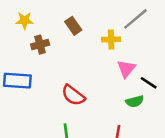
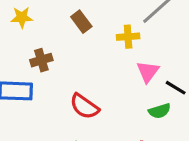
brown cross: (40, 45) -> (41, 60), moved

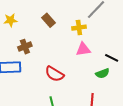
pink triangle: (148, 72) -> (83, 49), moved, turned 49

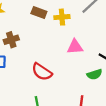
brown rectangle: (49, 20) -> (39, 13), turned -32
yellow cross: (79, 28) -> (62, 17), moved

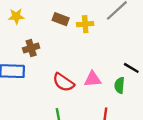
pink triangle: (75, 47) -> (93, 79), moved
green semicircle: (94, 74) -> (119, 85), turned 112

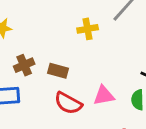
brown rectangle: (61, 19) -> (58, 71), moved

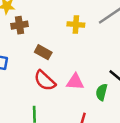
brown cross: (24, 65) -> (19, 25), moved

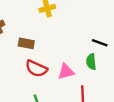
pink triangle: (75, 82) -> (66, 72), moved

